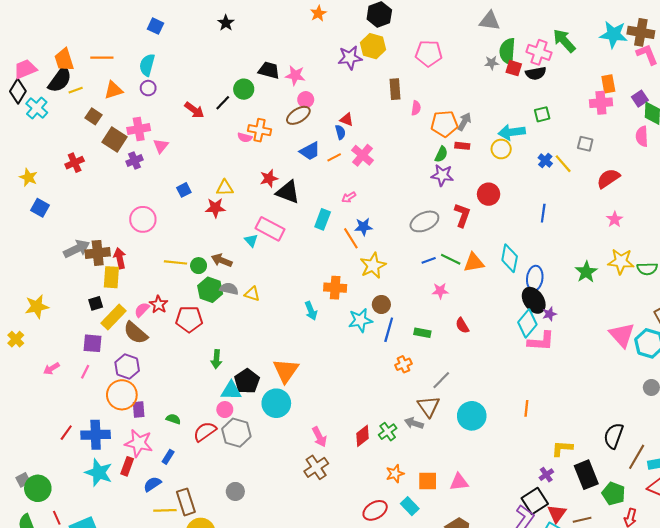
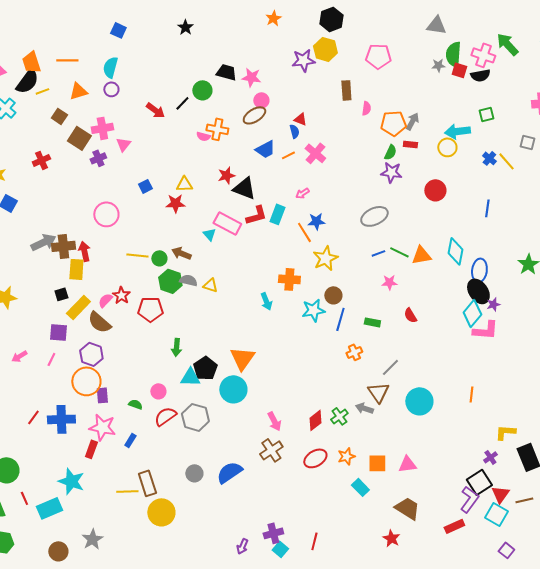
red L-shape: (462, 215) -> (256, 215), moved, turned 55
pink circle: (225, 410) -> (158, 391), moved
cyan star: (99, 473) -> (71, 481), moved
blue semicircle: (152, 484) -> (229, 472), moved, size x1.5
red ellipse: (375, 510) -> (315, 458), moved

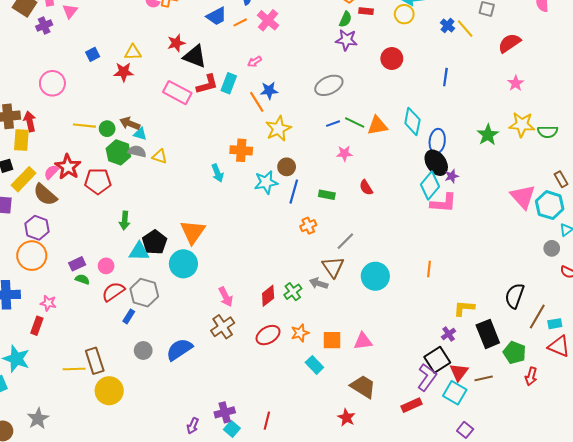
cyan triangle: (209, 234) -> (140, 134), moved, turned -32
red star: (121, 295) -> (68, 167), size x1.4
purple rectangle: (102, 395) -> (77, 264), moved, turned 70
pink star: (102, 427) -> (48, 303), size x0.6
blue rectangle: (130, 440) -> (129, 316), moved

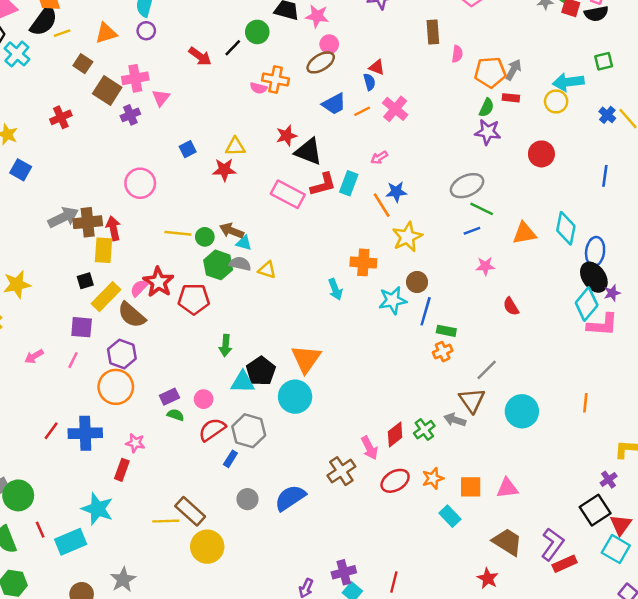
green line: (355, 122) -> (482, 209), moved
green rectangle: (327, 195) -> (446, 331), moved
pink arrow: (226, 297) -> (369, 448), moved
brown rectangle: (95, 361) -> (190, 511), turned -30
purple L-shape: (427, 377) -> (552, 544), moved

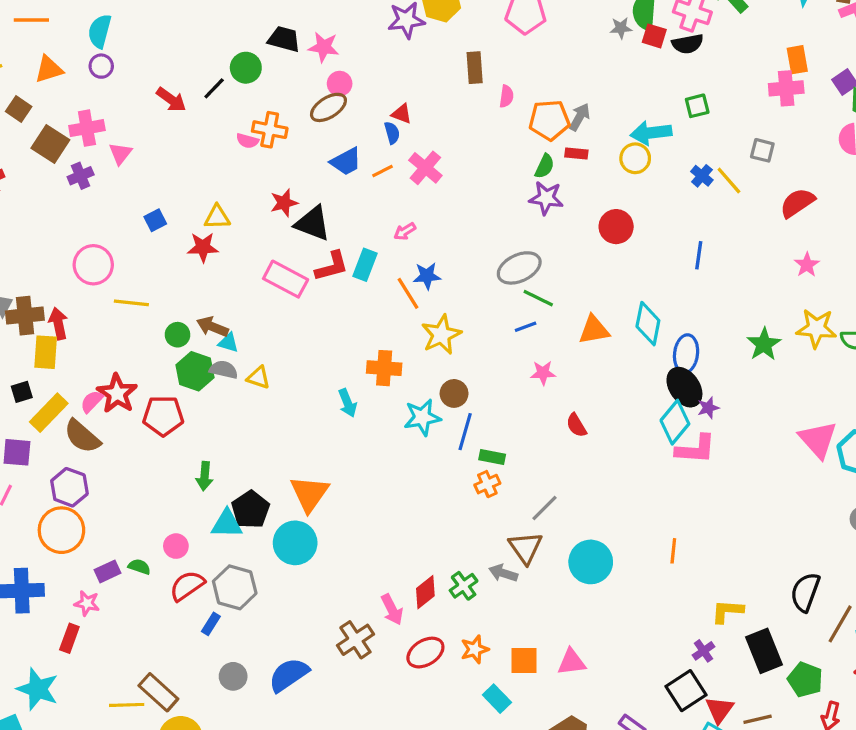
yellow line: (178, 233) -> (131, 303), moved
purple rectangle: (169, 397) -> (108, 571), moved

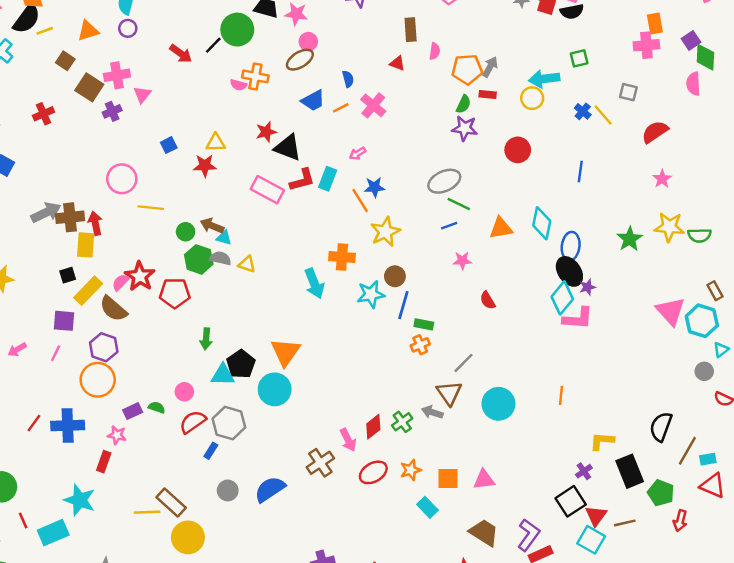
green circle: (246, 68) -> (237, 30), size x1.4
red triangle: (402, 114) -> (397, 63), moved
cyan arrow: (348, 403) -> (314, 283), size x1.4

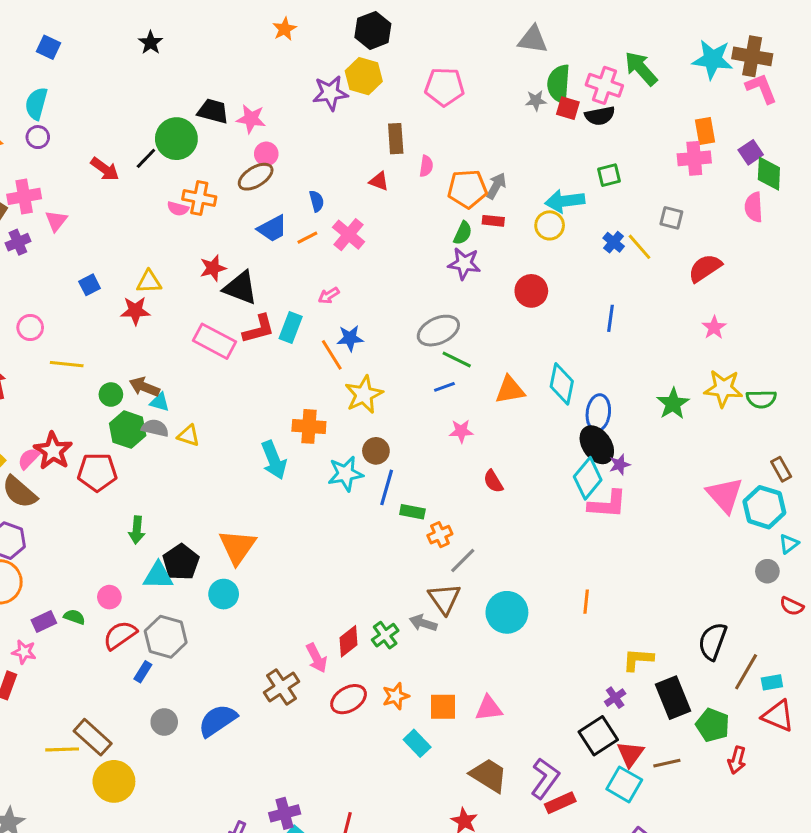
pink circle: (122, 179) -> (30, 327), size x0.7
orange cross: (420, 345) -> (440, 535), moved
cyan circle: (275, 389) -> (224, 594), size x0.7

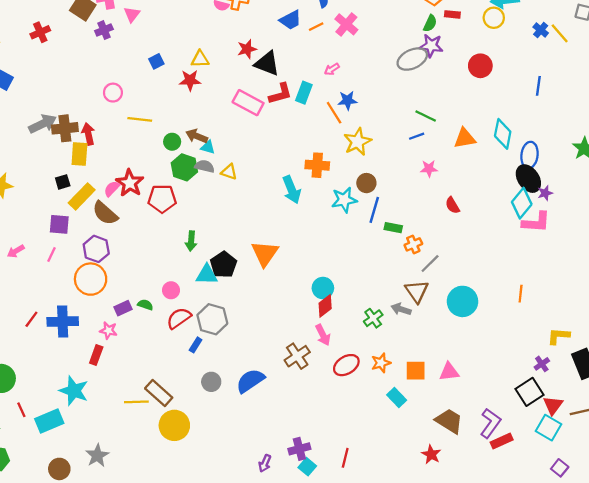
gray ellipse: (438, 331) -> (412, 59), moved
cyan circle: (224, 594) -> (323, 288), moved
red diamond: (349, 641) -> (325, 306), moved

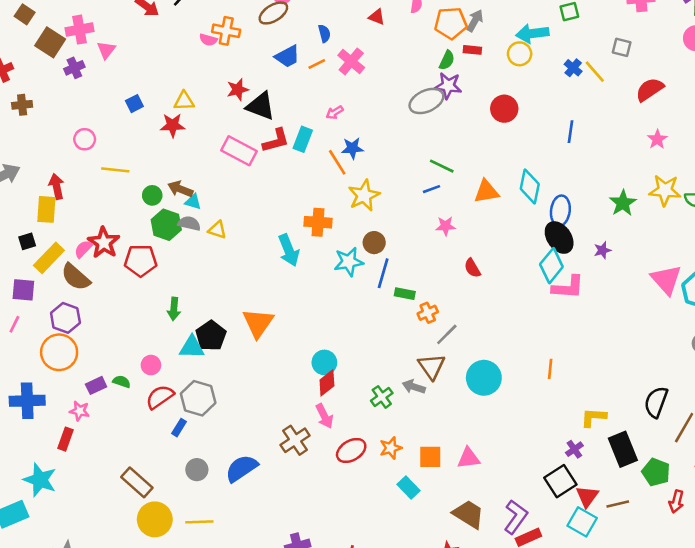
brown cross: (65, 128) -> (22, 105), moved, size x0.7
purple star: (545, 193) -> (602, 250), moved
yellow line: (136, 402) -> (199, 522), moved

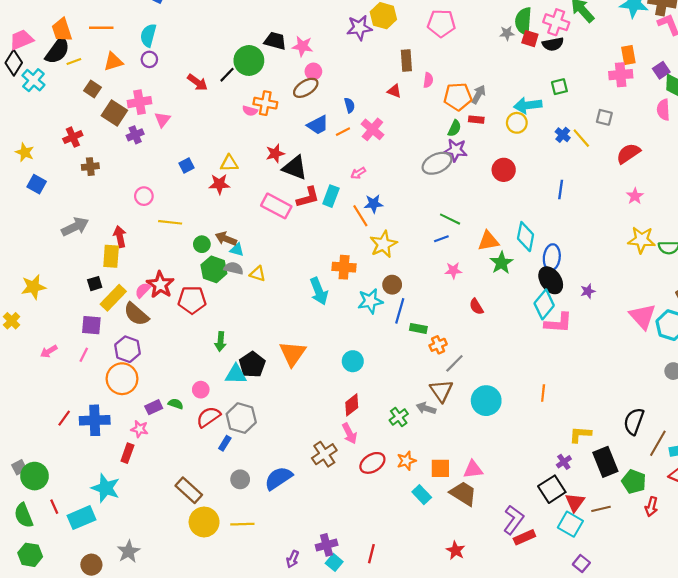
green star: (623, 203) -> (501, 263), moved
cyan circle: (324, 362) -> (353, 361), moved
brown trapezoid: (469, 514) -> (463, 494), moved

